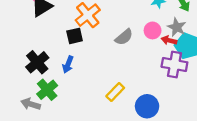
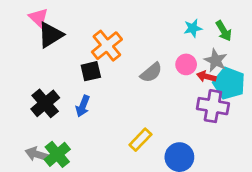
green cross: (47, 90) -> (57, 154), moved

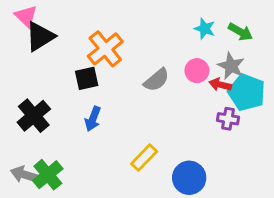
cyan star: (193, 28) -> (205, 29), turned 30
green arrow: (224, 31) -> (240, 32), turned -30
blue arrow: (83, 106) -> (93, 119), moved
purple cross: (213, 106) -> (228, 119), size x0.6

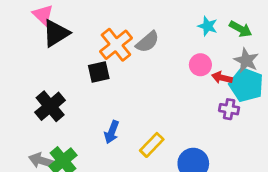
gray star: (231, 66) -> (246, 60), moved
gray semicircle: (157, 80) -> (147, 42), moved
blue arrow: (93, 119) -> (112, 132), moved

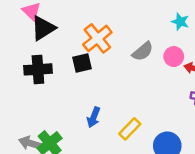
gray semicircle: (147, 42) -> (143, 51), moved
black cross: (50, 106) -> (38, 69), moved, turned 36

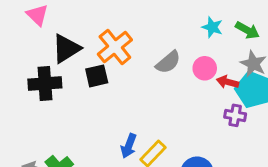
black triangle: (43, 28) -> (66, 49), moved
blue arrow: (94, 117) -> (129, 146), moved

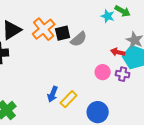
green arrow: (247, 30) -> (123, 11), moved
pink circle: (205, 68) -> (103, 72), moved
black square: (97, 76) -> (63, 33), moved

